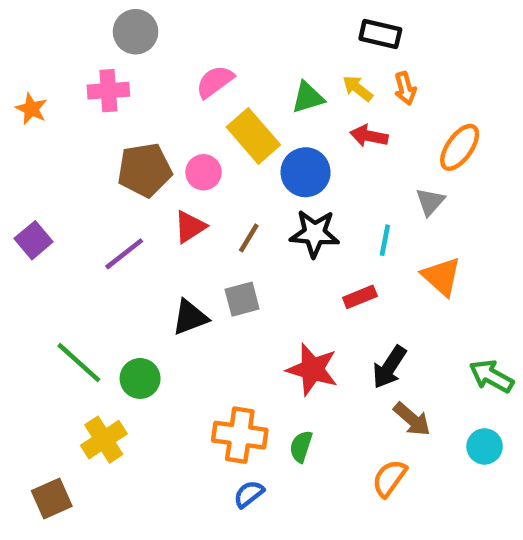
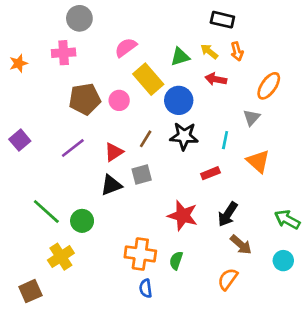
orange star: (31, 109) -> (19, 63), turned 30
red triangle: (190, 227) -> (114, 152), moved
blue semicircle: (249, 494) -> (146, 288), turned -60

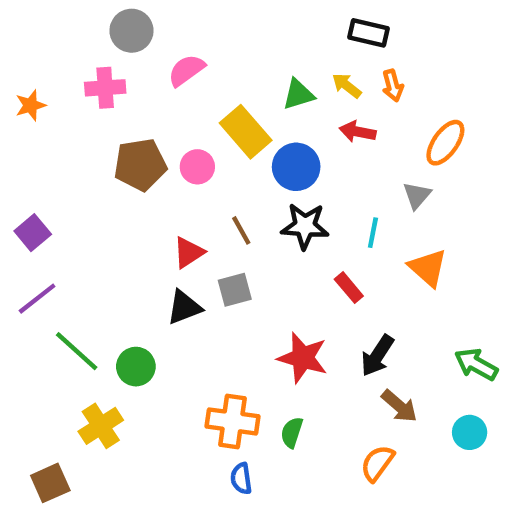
pink semicircle: (126, 47) -> (186, 70), moved
brown line: (146, 139) -> (241, 230), turned -60
purple line: (73, 148) -> (37, 299), moved
red rectangle: (210, 173) -> (349, 288), turned 72

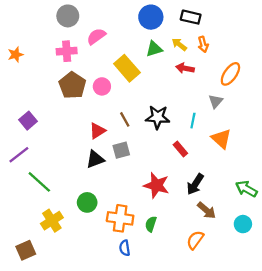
pink cross: (105, 88) -> (67, 51), moved
brown pentagon: (140, 165) -> (72, 85), turned -30
blue circle: (296, 167) -> (151, 17), moved
purple square: (33, 233) -> (28, 121), moved
green circle: (136, 367) -> (87, 202), moved

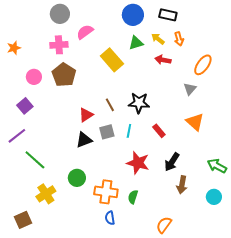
pink circle: (102, 86) -> (34, 77), moved
cyan line: (193, 121) -> (129, 131), moved
brown arrow: (207, 210) -> (182, 185), turned 60
orange semicircle: (195, 240) -> (164, 225), moved

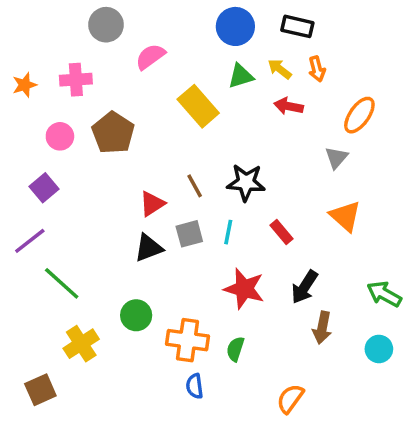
pink cross: (59, 45) -> (76, 80), moved

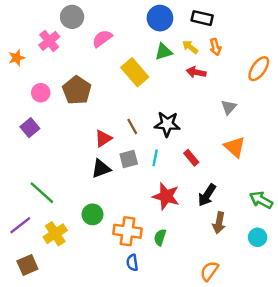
pink cross: (76, 80) -> (49, 41), moved, turned -35
orange ellipse: (359, 115) -> (259, 69), moved
purple line: (30, 241) -> (20, 225), moved
orange semicircle: (290, 399) -> (209, 271), moved

